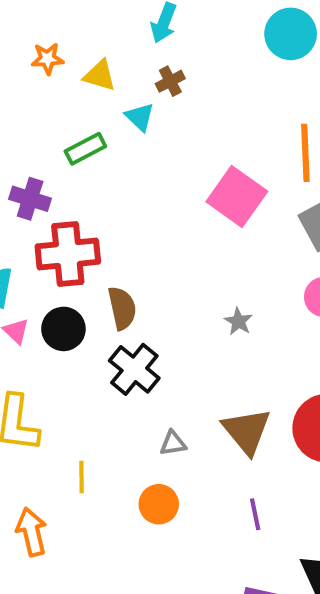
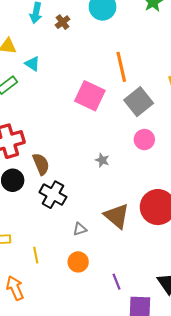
brown cross: (170, 81) -> (63, 22), moved
purple line: (255, 514) -> (116, 282), moved

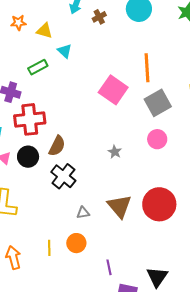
brown semicircle: (41, 164) -> (57, 146), turned 40
yellow line: (36, 255) -> (49, 248), moved

